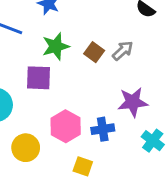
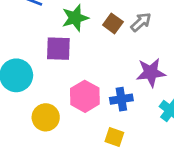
yellow square: (83, 166) -> (114, 137), moved

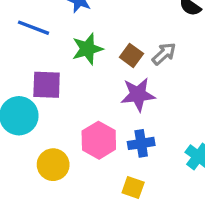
purple square: (58, 49) -> (47, 85), moved
purple star: (151, 73) -> (138, 95), moved

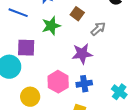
brown square: (131, 55) -> (77, 14), moved

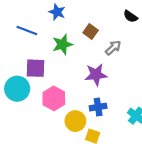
pink hexagon: (58, 82) -> (54, 98), moved
yellow circle: (30, 97) -> (75, 121), moved

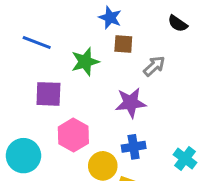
blue star: (57, 12) -> (110, 18), moved
brown square: (91, 31) -> (123, 44), turned -32
cyan circle: (17, 89) -> (23, 156), moved

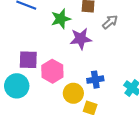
purple square: (48, 94) -> (28, 60), moved
purple star: (131, 103) -> (81, 39), moved

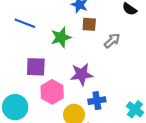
purple star: (81, 39) -> (82, 74), moved
purple square: (28, 60) -> (36, 67), moved

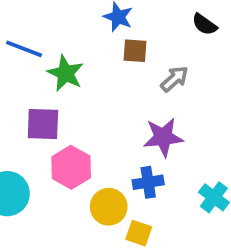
green star: (61, 37) -> (65, 73), moved, turned -30
purple star: (82, 74) -> (163, 137), moved

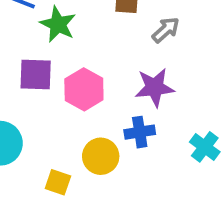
pink hexagon: (71, 167) -> (84, 89), moved
yellow square: (139, 233) -> (58, 182), moved

